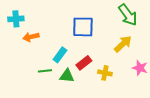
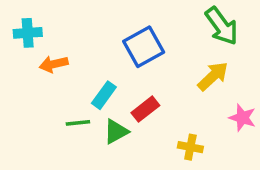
blue square: (83, 27) -> (144, 47), turned -30
yellow cross: (105, 73) -> (190, 147), moved
green triangle: (67, 76) -> (116, 132), turned -35

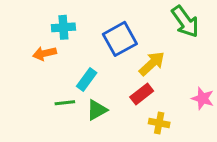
cyan cross: (28, 33) -> (63, 27), moved
yellow arrow: (213, 76) -> (152, 64), moved
red rectangle: (145, 109) -> (142, 94), moved

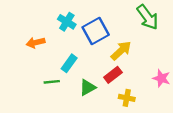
cyan cross: (63, 27) -> (67, 22), moved, turned 36
green triangle: (97, 110) -> (88, 88), moved

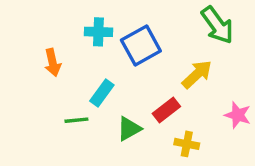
cyan cross: (67, 22) -> (98, 32), turned -30
orange arrow: (36, 43) -> (53, 62), turned -90
yellow arrow: (121, 51) -> (197, 74), moved

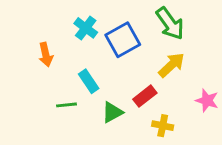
green arrow: (217, 25) -> (170, 24), moved
cyan cross: (98, 32) -> (86, 28), turned 35
cyan rectangle: (102, 93) -> (89, 81), turned -70

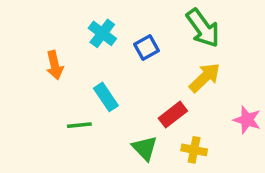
blue square: (123, 40) -> (146, 47), size x0.6
green triangle: (112, 112) -> (145, 148), moved, turned -45

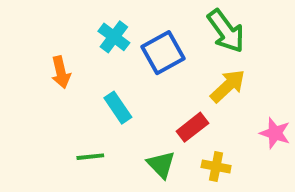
blue square: (146, 47) -> (163, 53), size x1.5
green line: (79, 125) -> (90, 157), moved

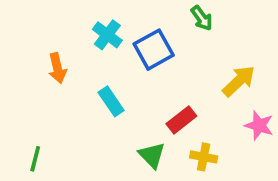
green arrow: (226, 31) -> (202, 18), moved, size x0.6
yellow arrow: (228, 86) -> (239, 81), moved
green line: (90, 157) -> (35, 159), moved, turned -70

